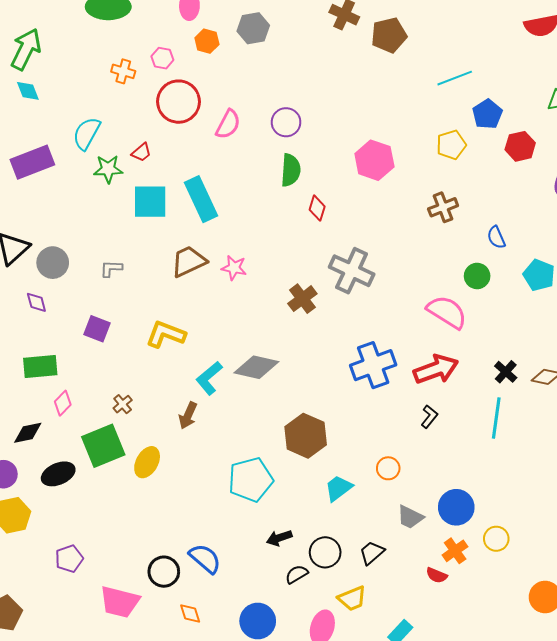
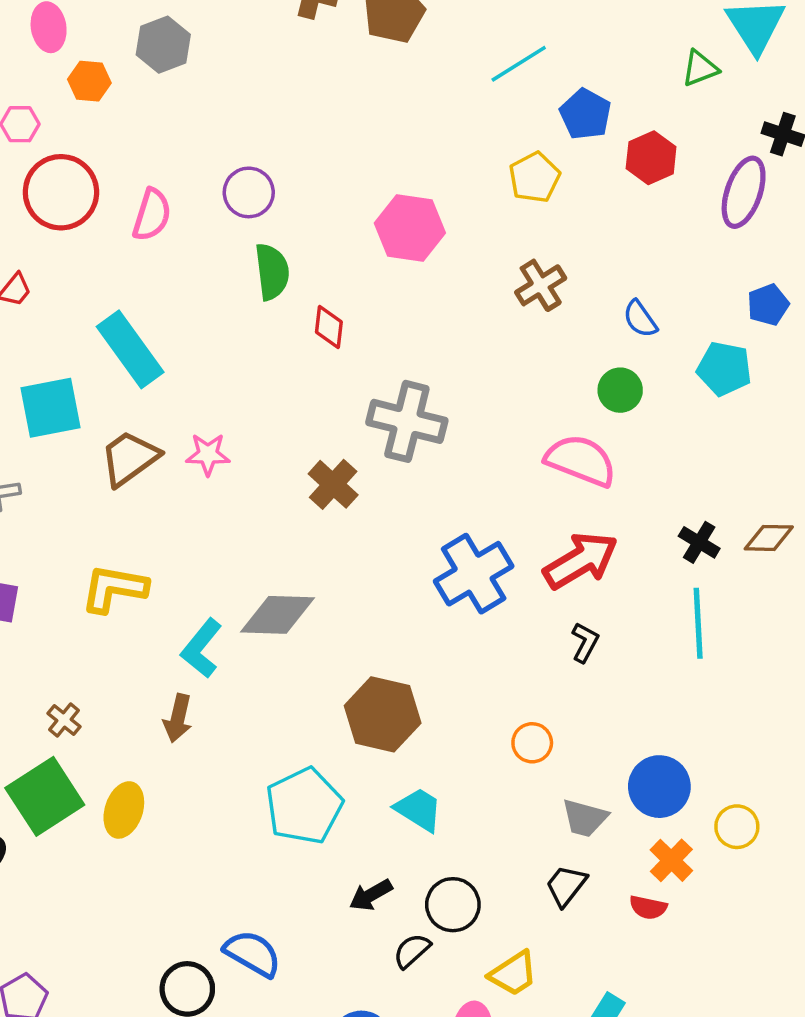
cyan square: (150, 202) -> (50, 408), moved
cyan trapezoid: (339, 488) -> (419, 809), moved, turned 80
black trapezoid: (372, 553) -> (566, 885), moved

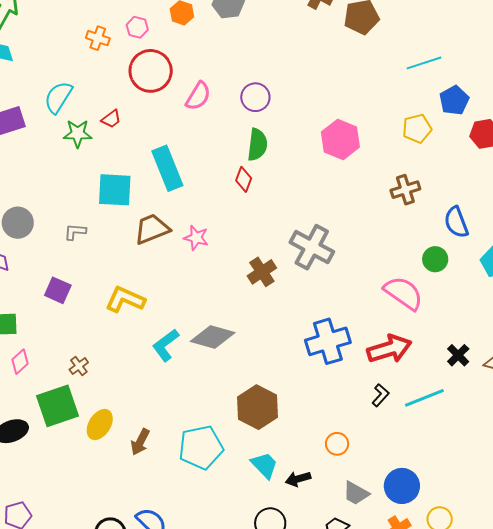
blue semicircle: (640, 319) -> (456, 222), size x1.4
red diamond: (329, 327) -> (244, 179), moved
cyan line: (698, 623) -> (424, 398), moved, turned 57
brown arrow: (178, 718) -> (140, 442), moved
black arrow: (371, 895) -> (298, 479), moved

